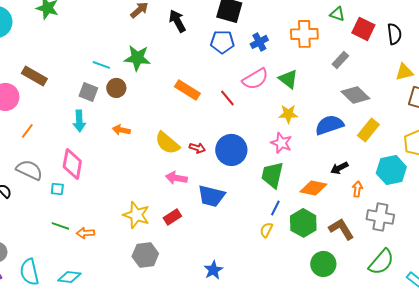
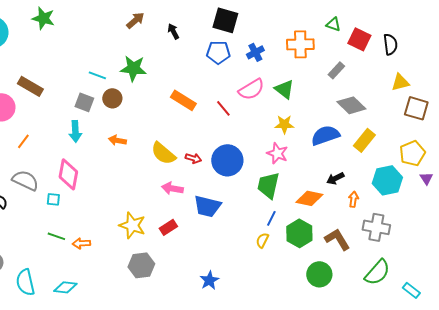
black arrow: (177, 21) -> (173, 31), size x0.7

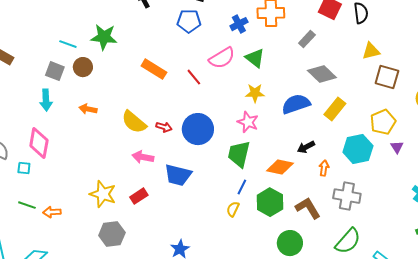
blue cross: (255, 52) -> (239, 24), moved

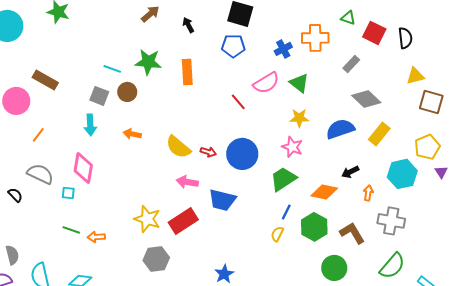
orange rectangle: (154, 69) -> (187, 72), moved, turned 55
green trapezoid: (239, 154) -> (283, 179), turned 44
red rectangle: (139, 196) -> (183, 221), size x1.6

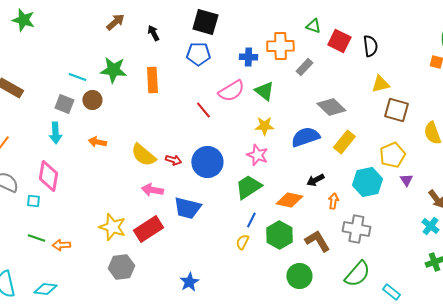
blue cross: (283, 49) -> (248, 57), turned 30
gray rectangle: (351, 64) -> (304, 67), moved

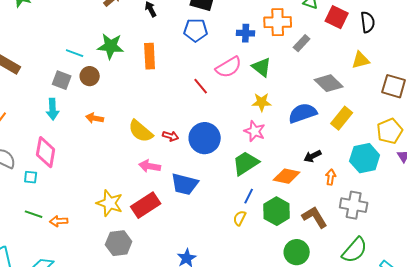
yellow triangle: (380, 84) -> (361, 60), moved

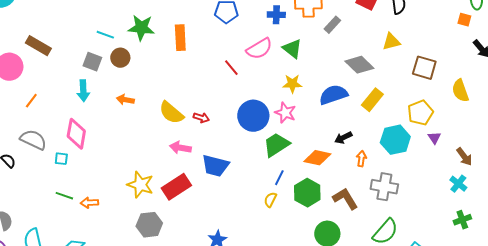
blue circle: (205, 138) -> (253, 116), moved

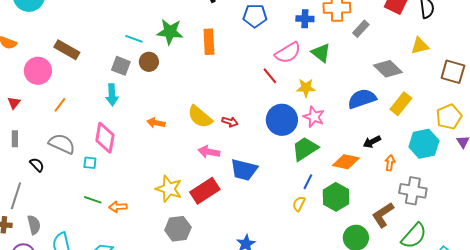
red line: (231, 68) -> (270, 76), moved
yellow star: (292, 84) -> (306, 88), moved
orange arrow: (125, 100) -> (156, 123), moved
brown L-shape: (345, 199) -> (383, 215), moved, turned -92

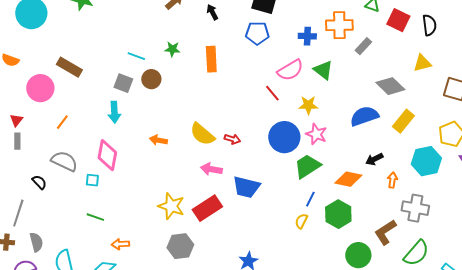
green star: (170, 32) -> (172, 49), size x0.6
gray rectangle: (15, 139) -> (17, 141), moved
orange arrow: (118, 207) -> (120, 244), moved

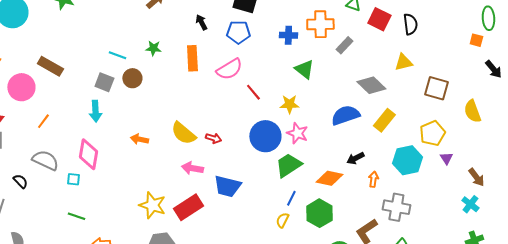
black arrow: (212, 12) -> (201, 22), moved
pink semicircle: (290, 70) -> (229, 69), moved

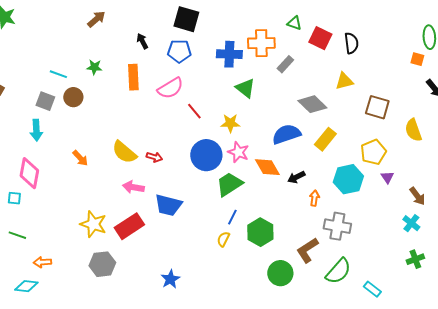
blue cross: (288, 35) -> (229, 54), size x1.4
orange arrow: (139, 139) -> (80, 158), turned -144
orange diamond: (329, 178) -> (267, 167), moved, turned 48

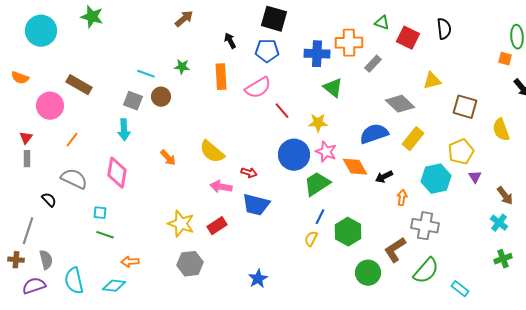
black semicircle: (351, 43) -> (444, 29), moved
red arrow: (154, 157) -> (249, 173), moved
cyan square: (14, 198) -> (100, 213), moved
red rectangle: (129, 226) -> (217, 226), size x0.7

